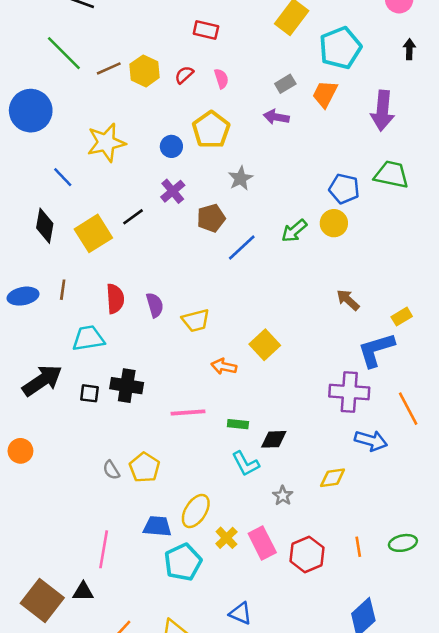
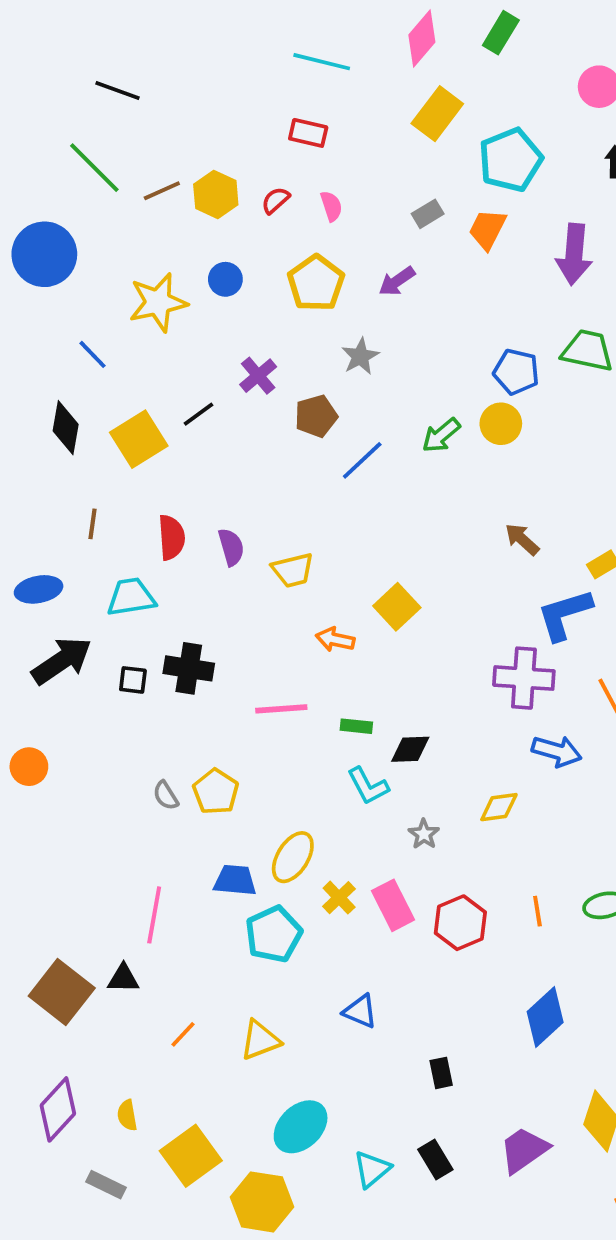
purple arrow: (276, 117) -> (397, 281), moved, turned -45
blue circle: (171, 146) -> (225, 279), moved
blue ellipse: (23, 296) -> (39, 589), moved

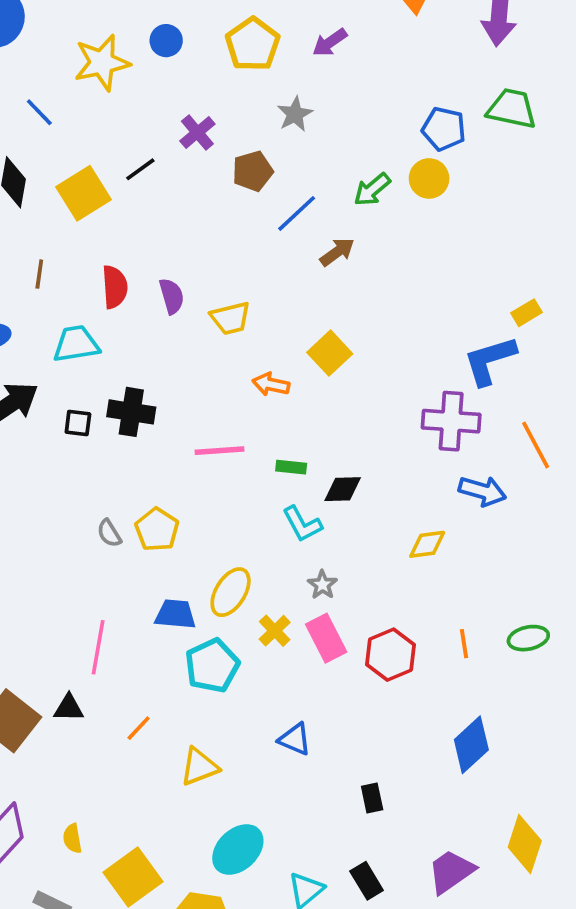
brown arrow: (522, 539) -> (337, 252), moved, turned 102
gray star: (424, 834) -> (322, 585), moved
orange line: (183, 1034) -> (139, 728), moved

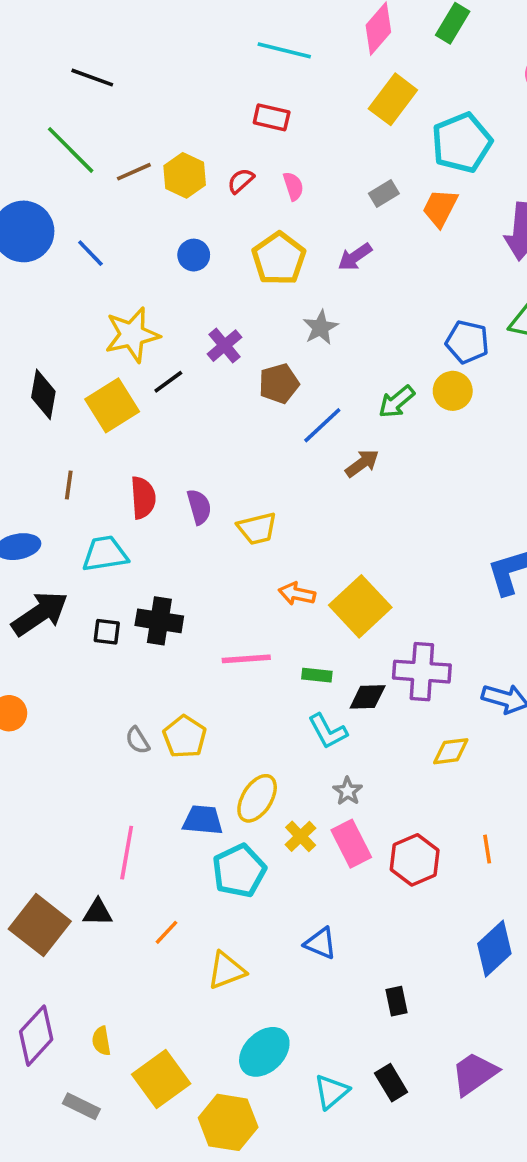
yellow star: (102, 63) -> (132, 335), moved
blue line: (39, 112) -> (90, 253), moved
yellow square: (330, 353) -> (360, 606), moved, size x1.4
purple cross: (451, 421) -> (422, 672), moved

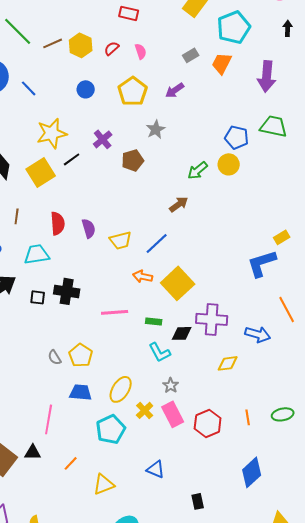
blue line: (322, 425) -> (157, 243), moved
blue trapezoid: (203, 820) -> (81, 392), moved

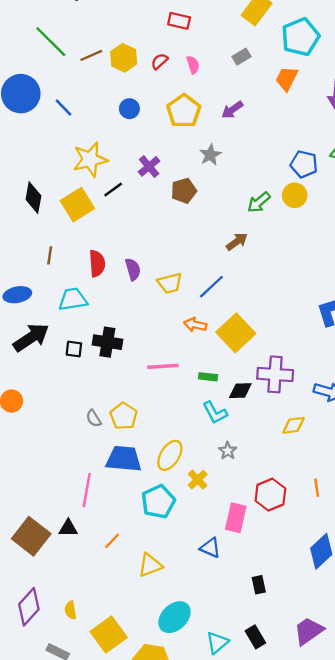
gray rectangle: (191, 55) -> (242, 57), moved
blue trapezoid: (81, 392) -> (124, 459), size x1.4
pink rectangle: (173, 414) -> (236, 518), moved, turned 40

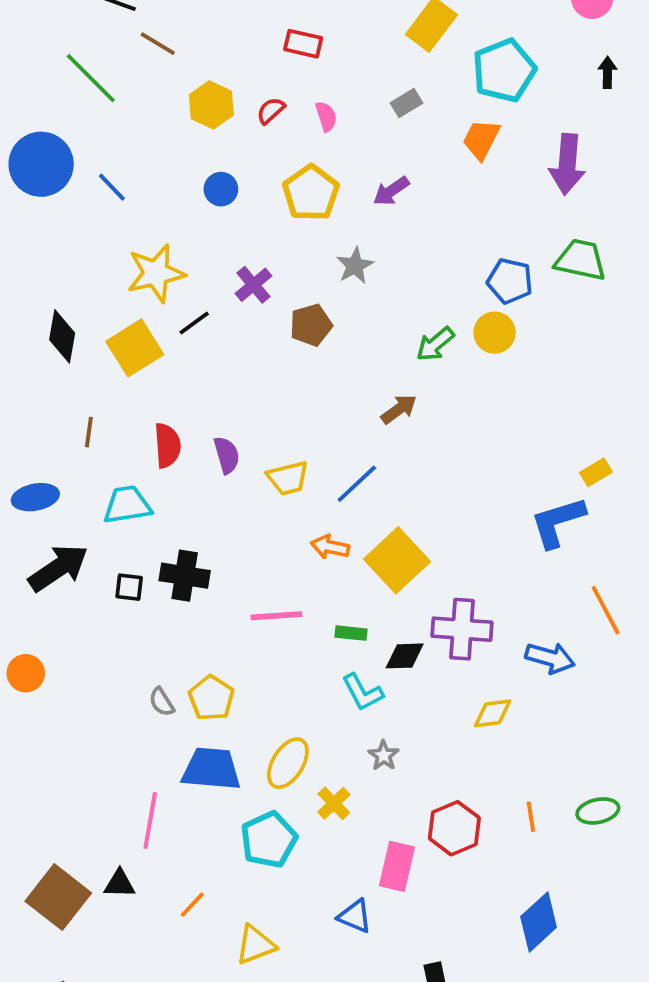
brown line: (91, 55) -> (158, 44), moved, turned 55

